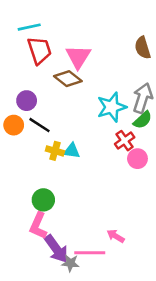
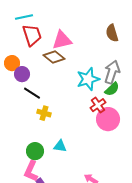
pink triangle: (78, 57) -> (62, 40), turned 45
orange circle: (14, 125) -> (12, 63), moved
cyan triangle: (72, 151) -> (60, 146), moved
pink circle: (137, 159) -> (108, 119), size x1.5

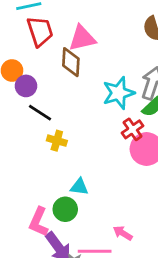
brown diamond: (54, 57) -> (71, 62), turned 55
green circle: (35, 151) -> (65, 209), moved

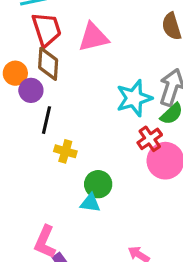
brown diamond: (71, 62) -> (48, 64), moved
black line: (40, 113) -> (47, 120), turned 70
green circle: (65, 209) -> (98, 184), moved

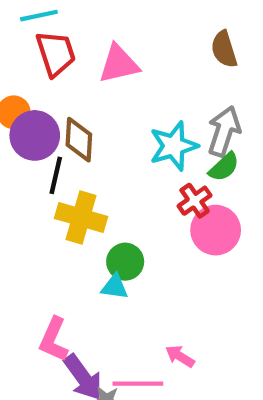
brown diamond: (48, 64) -> (79, 140), moved
purple circle: (31, 90) -> (35, 135), size x1.5
yellow cross: (65, 151) -> (81, 217), size x1.6

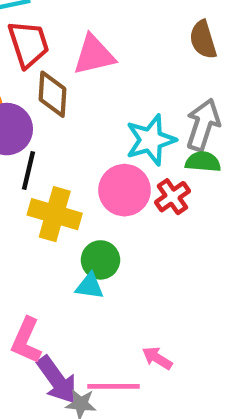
brown diamond: (79, 140) -> (52, 94), moved
green semicircle: (224, 167) -> (203, 162), turned -132
pink circle: (216, 230) -> (124, 190), moved

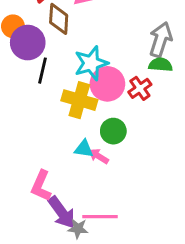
cyan star: (151, 140) -> (91, 63), moved
yellow cross: (55, 214) -> (79, 100), moved
green circle: (100, 260) -> (113, 131), moved
pink arrow: (157, 358) -> (99, 156), moved

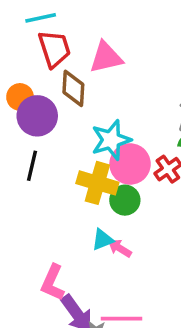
black line: (42, 71) -> (32, 166), moved
green circle: (113, 131) -> (125, 200), moved
cyan triangle: (84, 149) -> (103, 240), turned -30

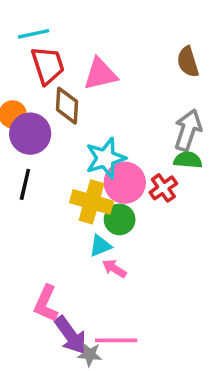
cyan triangle: (103, 240) -> (100, 246), moved

